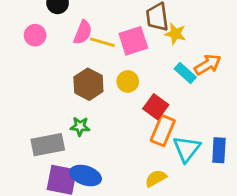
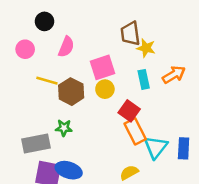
pink square: (133, 41) -> (103, 67), moved
yellow line: (102, 42) -> (47, 81), moved
cyan rectangle: (185, 73) -> (144, 79), moved, turned 36
orange rectangle: (163, 131) -> (135, 131), turned -50

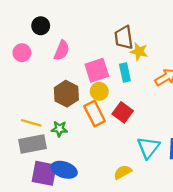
cyan rectangle: (144, 79) -> (125, 73), moved
yellow line: (47, 81) -> (31, 123), moved
orange rectangle: (135, 131) -> (95, 114), moved

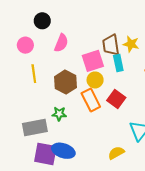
brown trapezoid: (124, 37) -> (111, 45), moved
yellow line: (31, 123) -> (34, 74), moved, turned 66

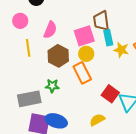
pink semicircle: (61, 43) -> (50, 30), moved
yellow star: (131, 44) -> (121, 50), moved
red square: (116, 99) -> (110, 94), moved
yellow semicircle: (116, 153) -> (97, 120), moved

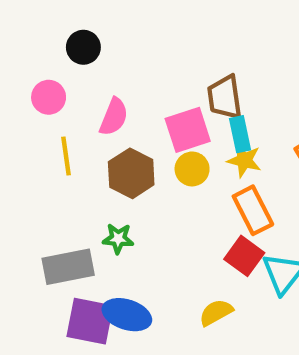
yellow star: (121, 50) -> (244, 160), moved
orange rectangle: (82, 73) -> (253, 210), moved

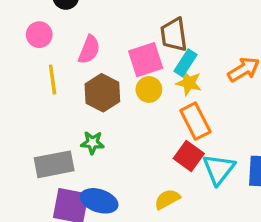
cyan rectangle: (240, 134) -> (185, 63), turned 45

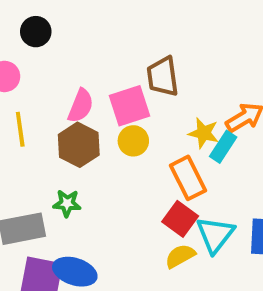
pink semicircle: (89, 50) -> (81, 106), moved
cyan rectangle: (185, 63) -> (223, 147), moved
yellow star: (189, 83) -> (204, 133), moved
yellow semicircle: (167, 199) -> (180, 256), moved

